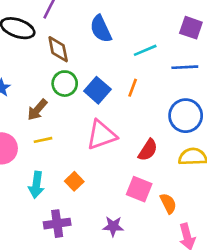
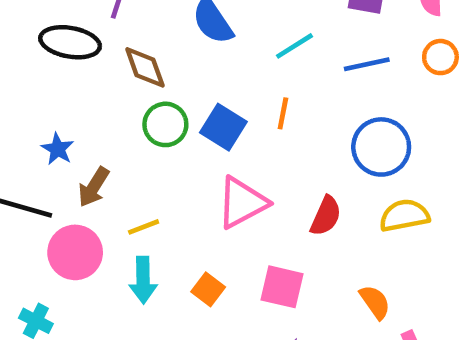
brown arrow: (37, 110) -> (94, 187), moved
cyan arrow: (36, 185) -> (143, 280), moved
pink square: (139, 189) -> (282, 287), moved

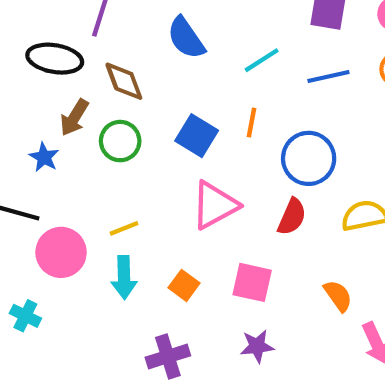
green circle: (165, 124) -> (120, 141), moved
blue circle: (381, 147) -> (309, 158), moved
brown arrow: (94, 187) -> (74, 117), moved

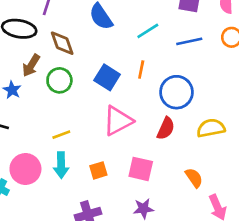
pink circle: (61, 252) -> (25, 169), moved
orange square: (184, 285) -> (98, 170), turned 36

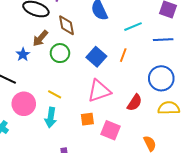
blue circle: (176, 92) -> (161, 78), moved
yellow line: (61, 135) -> (55, 94), turned 40
pink circle: (25, 169) -> (24, 104), moved
orange square: (98, 170) -> (87, 119), moved

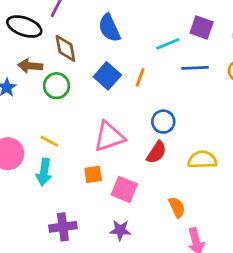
cyan line: (133, 27) -> (168, 44), moved
brown arrow: (40, 38) -> (30, 66), turned 54
orange line: (123, 55) -> (140, 77), moved
blue square: (96, 57) -> (107, 76), moved
blue circle: (161, 78) -> (163, 122), moved, size x0.7

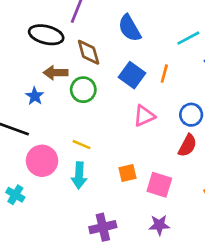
pink triangle: (109, 137) -> (144, 116), moved, size x0.7

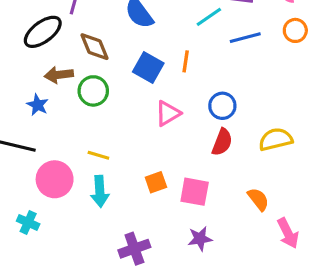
black ellipse: (46, 35) -> (43, 32), turned -44

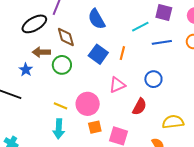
blue circle: (222, 106) -> (153, 79), moved
pink triangle: (168, 113) -> (117, 85), moved
yellow semicircle: (276, 139) -> (173, 122), moved
pink circle: (55, 179) -> (88, 104), moved

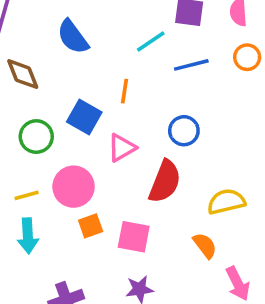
blue square: (98, 54) -> (84, 117), moved
green circle: (62, 65) -> (36, 137), moved
yellow line: (60, 106) -> (27, 195), turned -32
red semicircle: (140, 107) -> (165, 182), size x1.4

